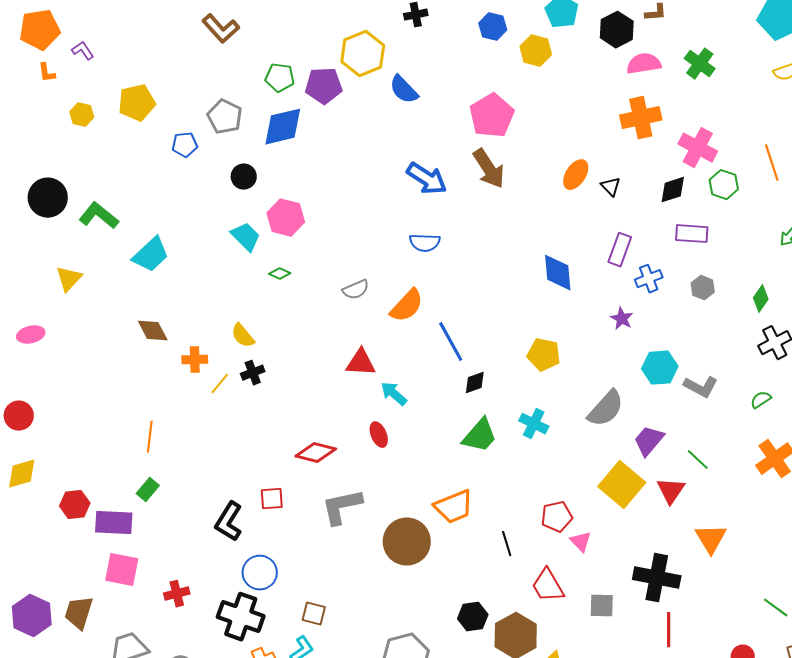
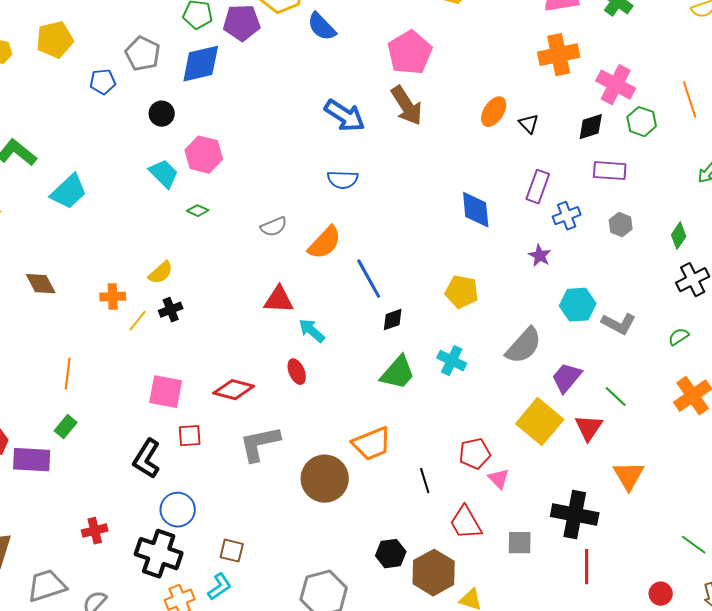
brown diamond: (153, 331) -> (41, 284), moved
yellow semicircle: (243, 336) -> (161, 273), turned -92
pink square: (122, 570) -> (166, 392), moved

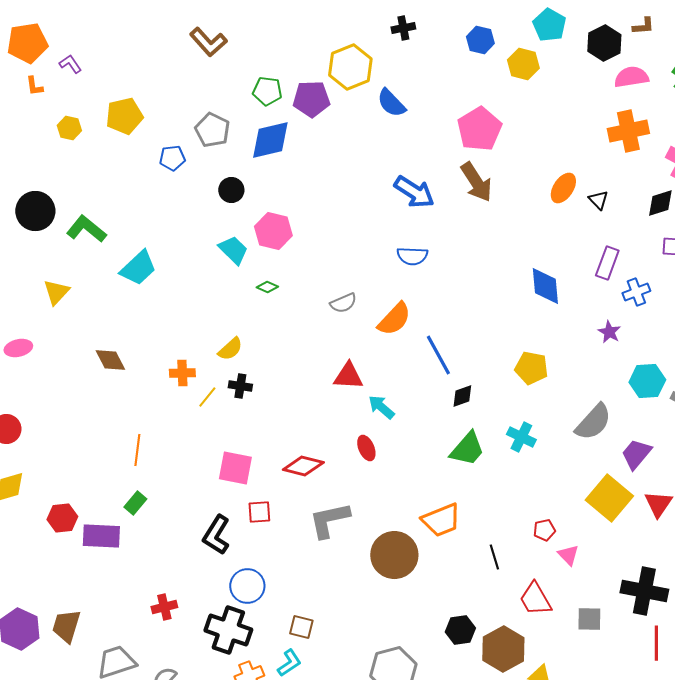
black cross: (171, 310) -> (240, 386), turned 30
red pentagon: (475, 454) -> (544, 530), size x0.7

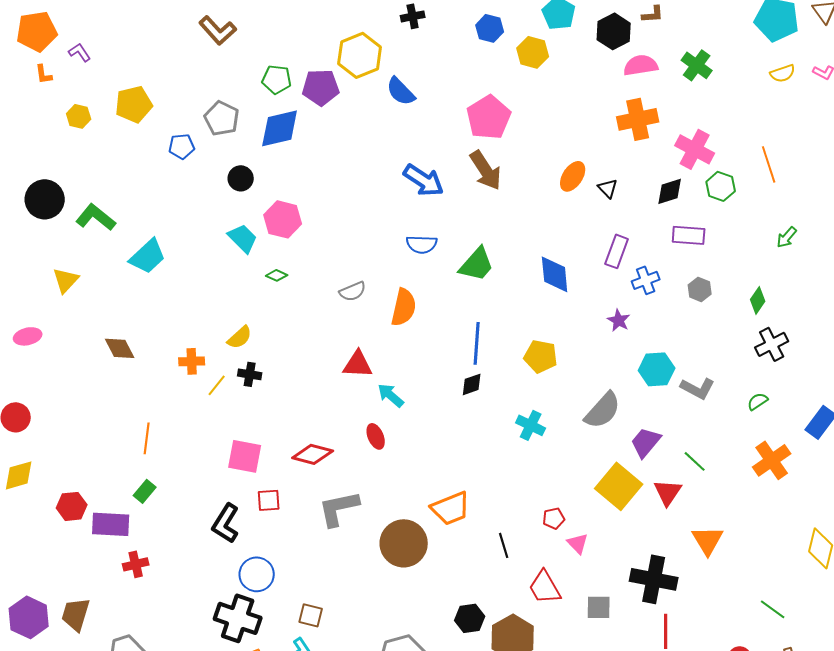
orange semicircle: (394, 319) -> (404, 307), turned -30
blue line: (438, 355) -> (477, 343), moved, turned 33
green trapezoid: (467, 449) -> (477, 264), moved
red cross: (164, 607) -> (136, 564), moved

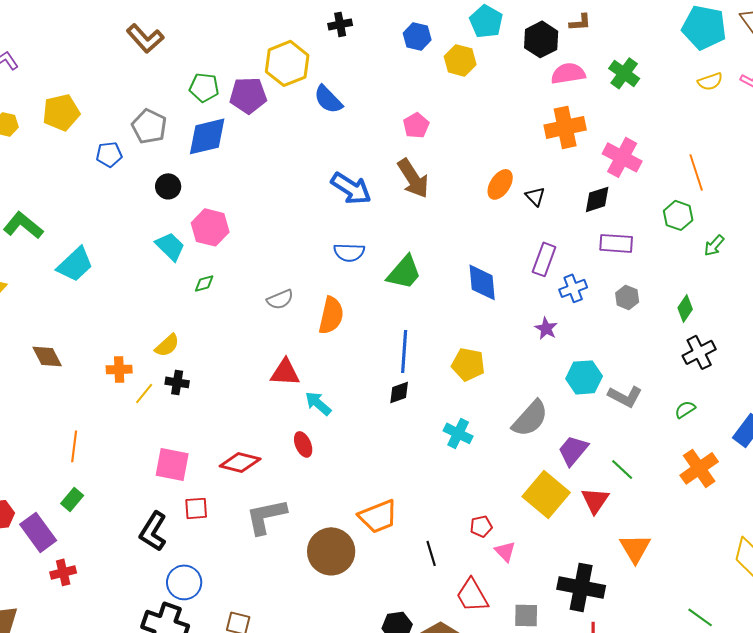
pink pentagon: (489, 117) -> (416, 125), size x0.6
green hexagon: (721, 186) -> (678, 215), moved
green diamond: (277, 275) -> (204, 283), turned -40
purple rectangle: (111, 524) -> (38, 532), turned 51

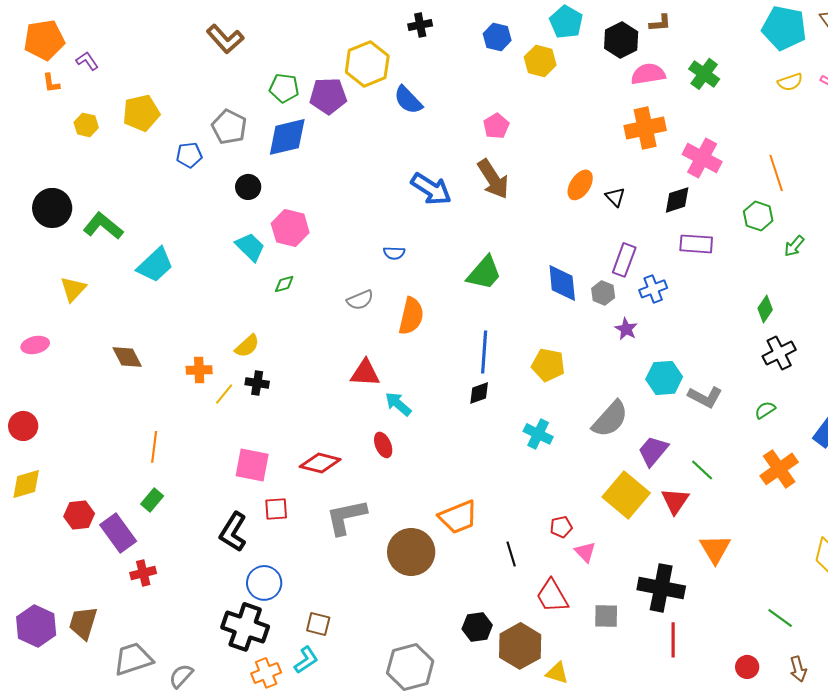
blue semicircle: (349, 252) -> (394, 253), moved, size x0.7
gray hexagon: (627, 297) -> (603, 293), moved

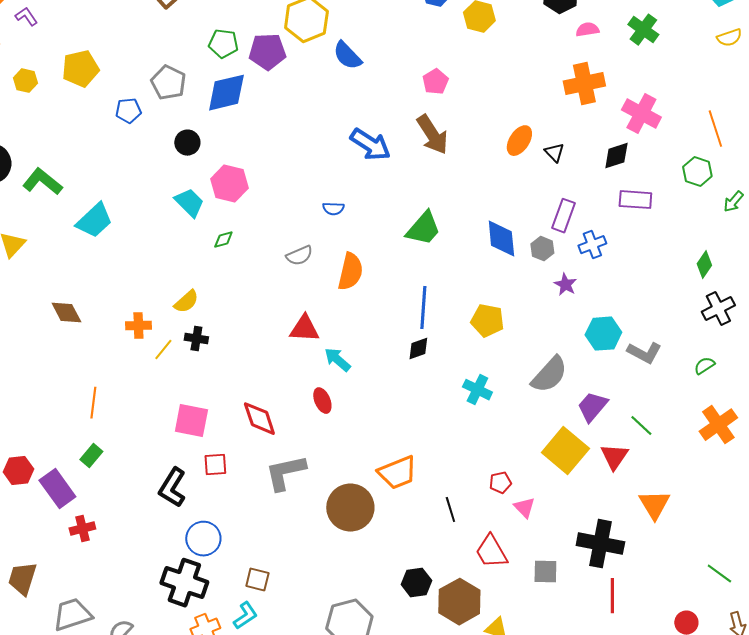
pink semicircle: (648, 74) -> (587, 30), size x0.7
red diamond: (320, 463) -> (259, 419), turned 57

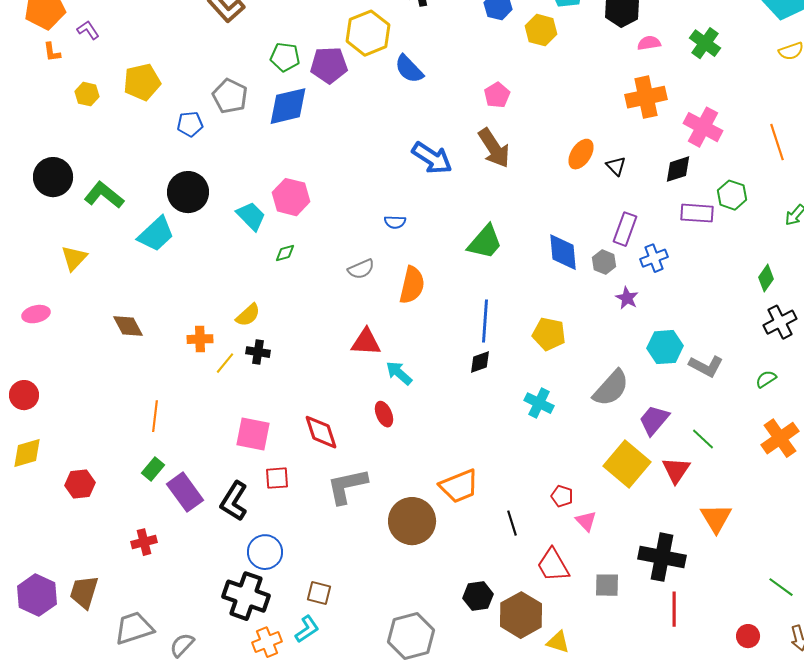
black circle: (187, 143) -> (188, 192), moved, size x1.6
green hexagon: (697, 172) -> (732, 195), moved
red pentagon: (500, 483) -> (562, 496), turned 30
purple rectangle: (57, 489) -> (185, 492), moved

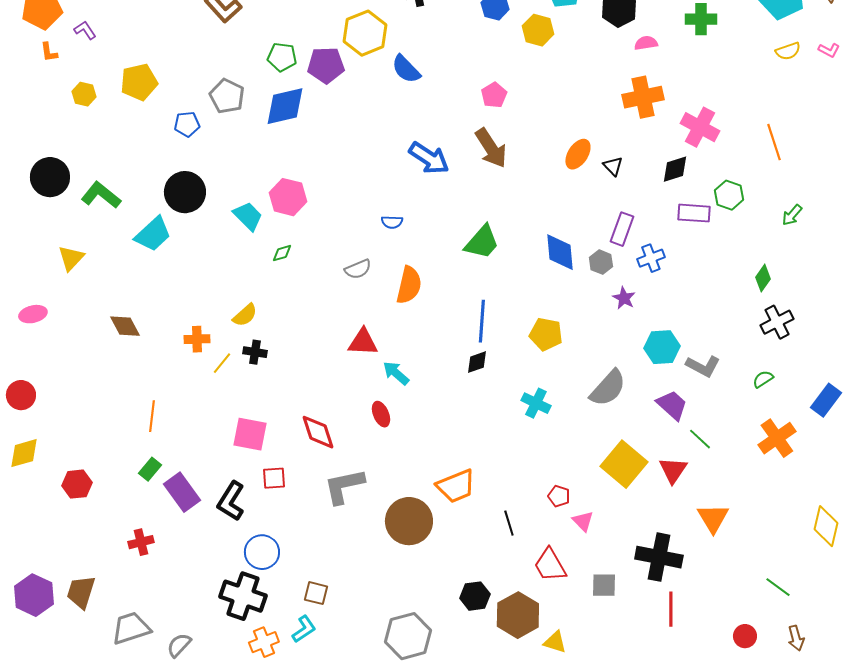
green cross: (705, 43) -> (701, 19), moved, turned -36
purple trapezoid: (654, 420) -> (672, 405), moved, turned 92

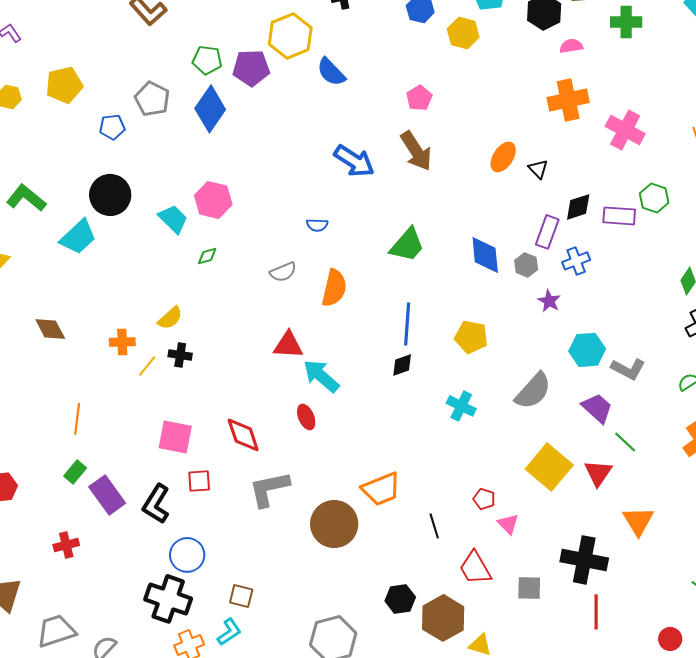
blue diamond: (285, 106) -> (210, 109), turned -42
black diamond: (675, 169) -> (578, 207), moved
cyan arrow: (396, 373) -> (321, 376), size x1.4

